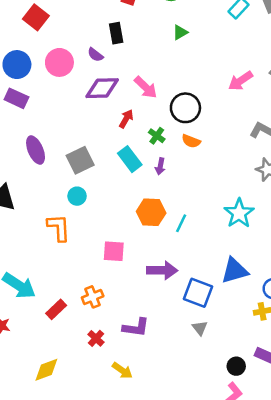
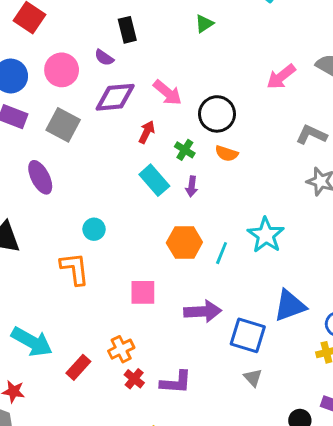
gray square: (80, 160) -> (63, 125), moved, turned -32
cyan star: (239, 213) -> (266, 235), moved
red cross: (96, 338) -> (134, 379), moved

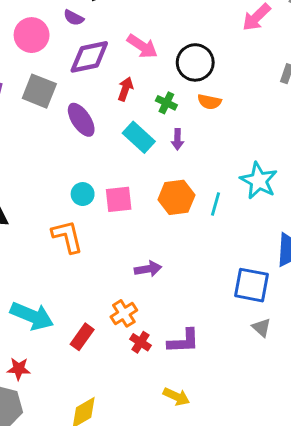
purple ellipse: (40, 177) -> (81, 120), moved
pink square: (143, 292) -> (119, 199), moved
purple arrow: (203, 311) -> (148, 269), moved, size x0.7

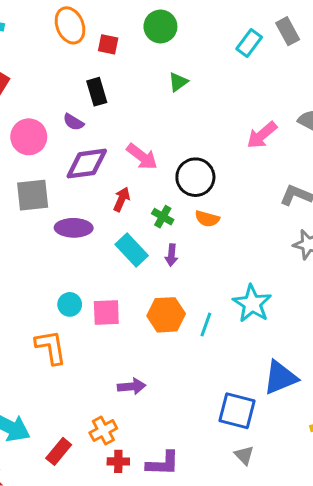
gray square: (39, 91) -> (33, 195), turned -32
purple ellipse: (81, 120) -> (74, 228), turned -60
red cross: (140, 342) -> (118, 461), turned -36

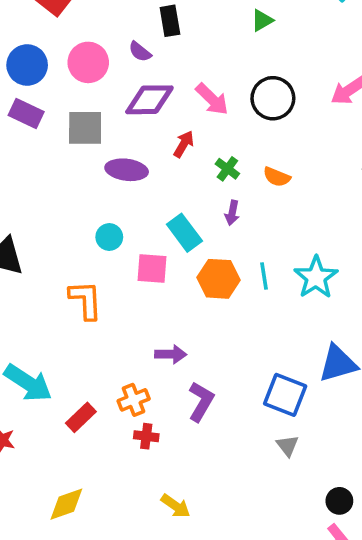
black circle: (195, 177) -> (273, 98), moved
cyan rectangle: (132, 250) -> (184, 233), moved
cyan circle: (70, 304) -> (109, 237), moved
cyan line: (206, 324) -> (264, 276), moved, turned -35
purple L-shape: (163, 463) -> (201, 402), moved, turned -68

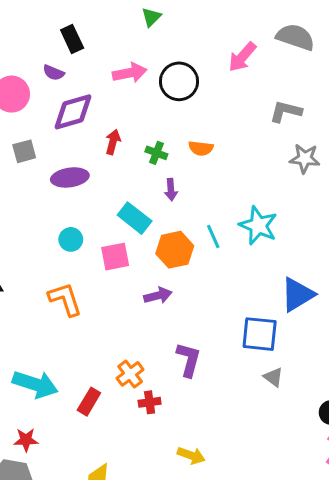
pink arrow: (212, 99) -> (130, 73), moved, turned -40
gray square: (85, 128) -> (24, 151), size x0.7
purple arrow: (171, 354) -> (158, 296), moved

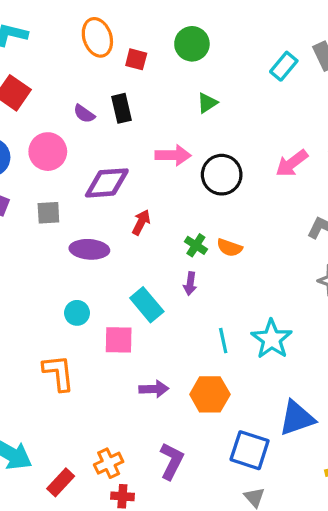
purple semicircle: (54, 73) -> (84, 114), moved
green cross: (156, 153) -> (196, 245), moved
orange hexagon: (175, 250) -> (210, 394), moved

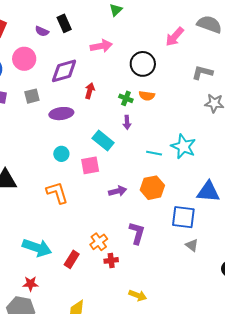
black circle: (222, 175) -> (143, 64), moved
cyan line: (223, 341) -> (154, 153), turned -56
blue triangle: (297, 418) -> (208, 192), turned 35

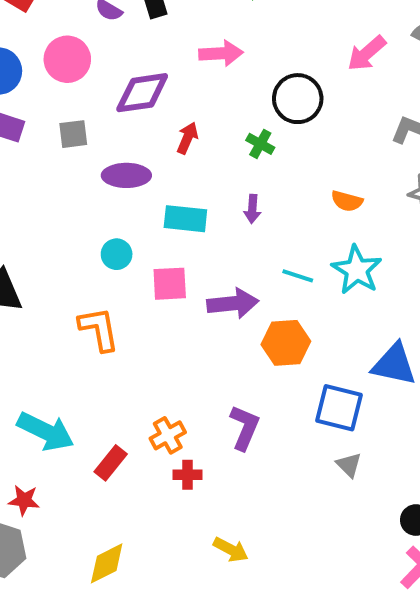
orange semicircle: (147, 96) -> (347, 201), moved
green cross: (126, 98) -> (260, 144), moved
cyan rectangle: (103, 141) -> (185, 219), moved, turned -40
purple arrow: (118, 191) -> (233, 303), moved, size x1.4

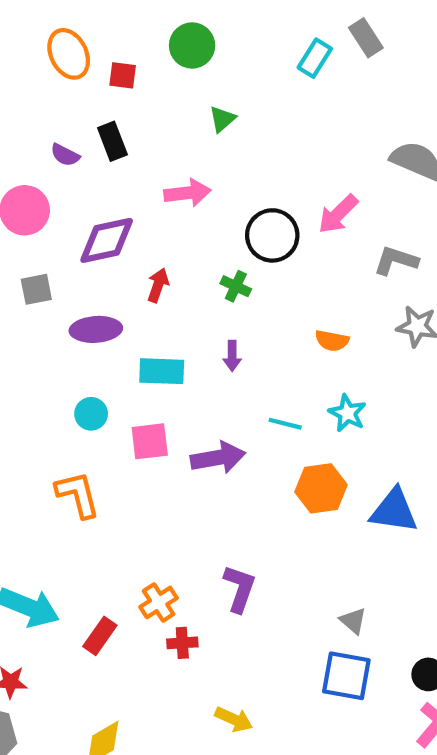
pink arrow: (367, 53) -> (338, 214), moved
cyan star: (357, 270) -> (347, 413), size x0.7
orange hexagon: (286, 343) -> (321, 488), moved
blue square: (339, 408) -> (346, 676), moved

